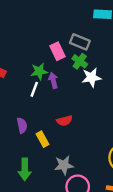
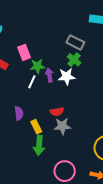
pink rectangle: (58, 51) -> (24, 52), moved
white star: (91, 78) -> (67, 76), moved
gray star: (64, 165) -> (62, 126), moved
green arrow: (25, 169) -> (39, 145), moved

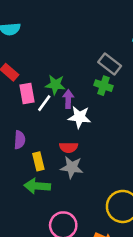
pink rectangle: (24, 52) -> (27, 94), moved
green cross: (74, 60) -> (104, 86), turned -32
white star: (67, 76) -> (79, 117), moved
green arrow: (39, 145) -> (37, 186), turned 78

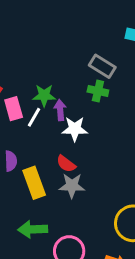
red semicircle: (69, 147) -> (66, 164), turned 42
yellow rectangle: (38, 161) -> (34, 183), size x1.5
green arrow: (37, 186) -> (33, 229), moved

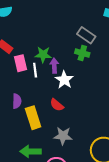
white line: (34, 117) -> (35, 70), turned -40
white star: (75, 129) -> (64, 80), turned 30
gray star: (72, 186) -> (63, 136), moved

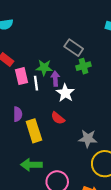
gray rectangle: (86, 35) -> (74, 48), moved
green cross: (82, 53) -> (83, 66), turned -32
gray star: (63, 136) -> (88, 138), moved

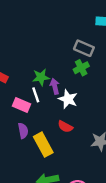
gray rectangle: (74, 48) -> (84, 48), moved
pink rectangle: (21, 76) -> (21, 105), moved, turned -42

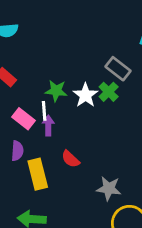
green cross: (81, 68) -> (109, 92), turned -32
purple arrow: (55, 86) -> (48, 125), moved
white star: (68, 99) -> (85, 95), moved

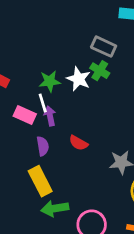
purple semicircle: (17, 151) -> (43, 146), moved
yellow rectangle: (38, 174) -> (40, 181), moved

